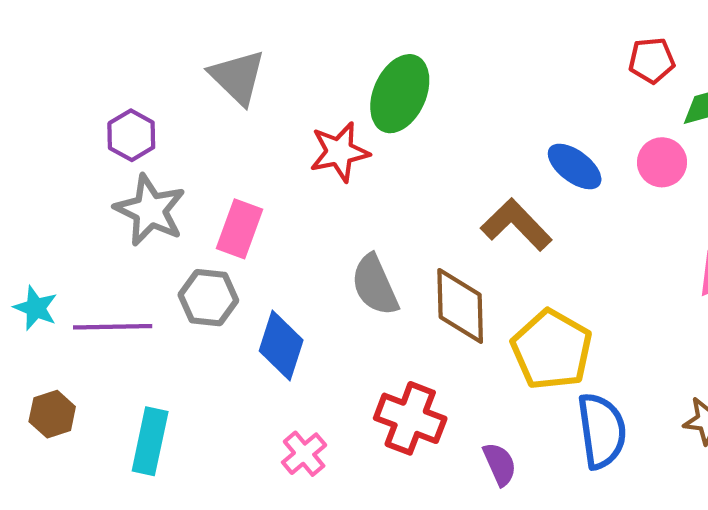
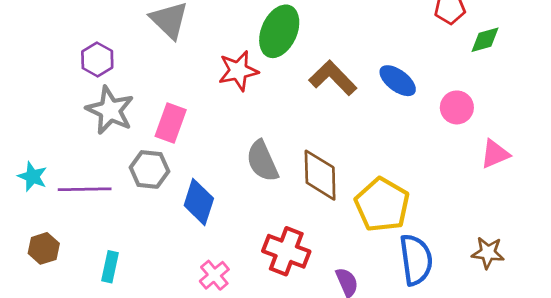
pink circle: (662, 162) -> (457, 107), moved
brown L-shape: (516, 225) -> (333, 78), moved
cyan rectangle: (150, 441) -> (110, 267), size x0.7

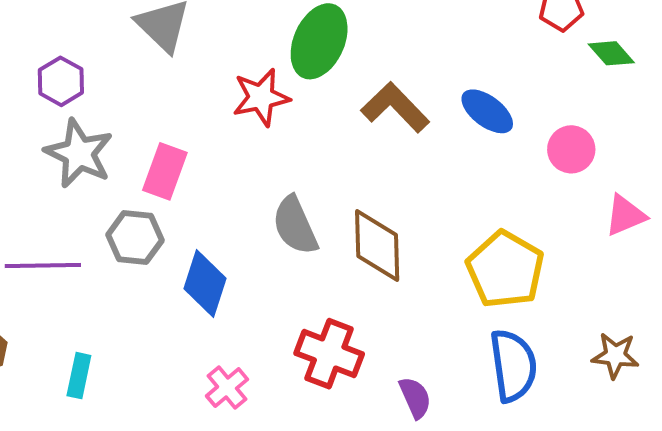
green diamond: (485, 40) -> (611, 53), turned 64
yellow pentagon: (382, 205) -> (505, 269), moved

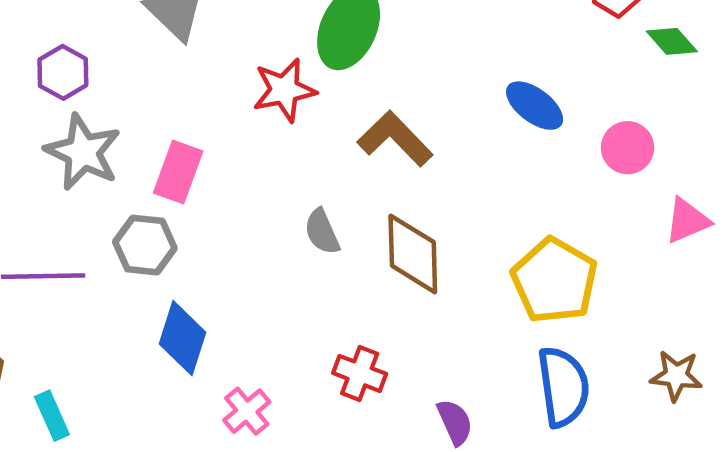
brown L-shape: (395, 107) -> (395, 139), moved
gray semicircle: (295, 225) -> (322, 232), size x0.7
blue diamond: (205, 283) -> (183, 338), moved
red cross: (329, 354) -> (360, 373), size x0.7
cyan rectangle: (79, 376) -> (52, 416), moved, turned -36

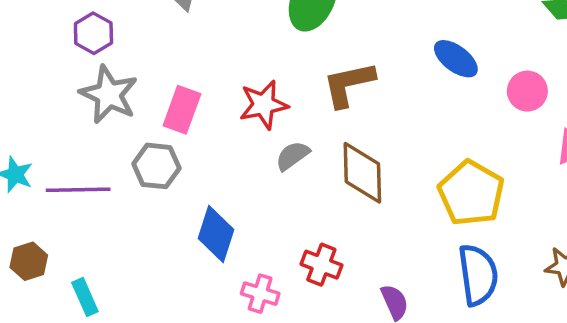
red star: (284, 90) -> (264, 105), moved
brown L-shape: (395, 139) -> (349, 84), turned -58
gray semicircle: (322, 232) -> (293, 156), turned 78
blue diamond: (183, 338) -> (216, 234), moved
pink cross: (247, 411) -> (260, 294), moved, turned -33

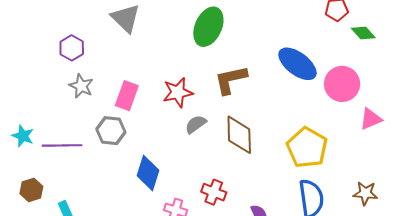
blue ellipse: (456, 59) -> (297, 64), size x1.4
pink circle: (527, 91) -> (342, 84), size x1.4
gray star: (109, 94) -> (81, 86), size x0.7

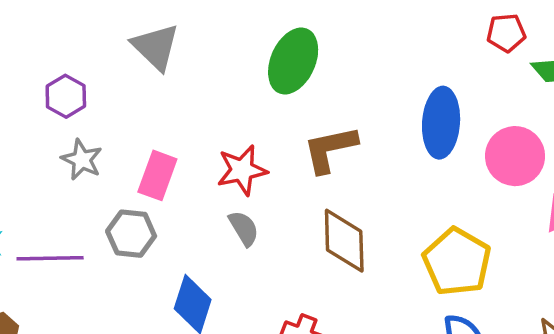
blue ellipse: (297, 64) -> (441, 123), turned 57
gray semicircle: (196, 124) -> (244, 228), moved, turned 95

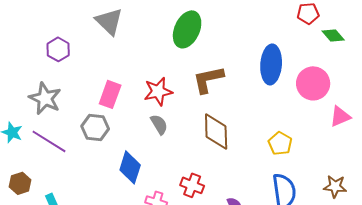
gray star: (82, 160) -> (45, 98), moved, size x1.4
purple line: (50, 258) -> (49, 141), turned 33
yellow pentagon: (457, 262) -> (280, 143), size x0.6

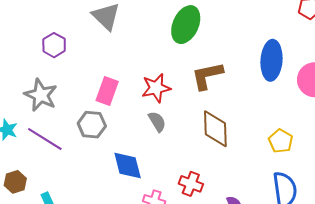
blue diamond: (130, 167) -> (128, 165), turned -32

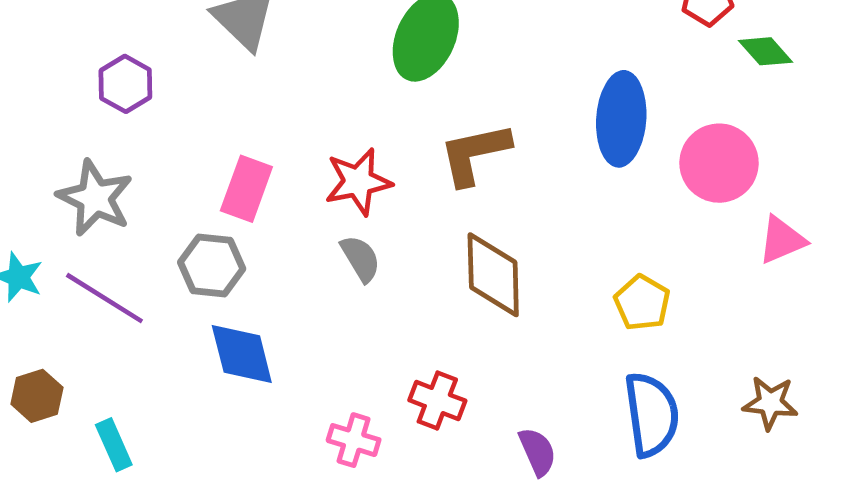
blue diamond: (128, 165) -> (242, 354), moved

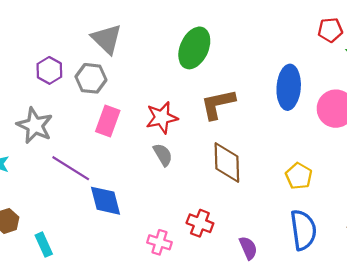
gray hexagon: (212, 265) -> (91, 78), moved
purple line: (104, 298) -> (71, 168), moved

